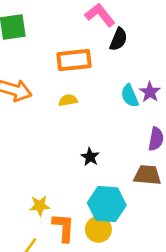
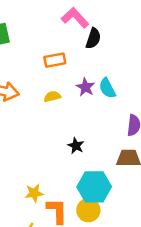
orange rectangle: (74, 60) -> (55, 60), size x0.7
purple star: (150, 92) -> (85, 87), moved

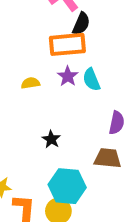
orange rectangle: (55, 60) -> (67, 44), moved, size x1.5

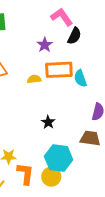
orange rectangle: (67, 44) -> (59, 70), moved
purple star: (68, 76) -> (45, 45), moved

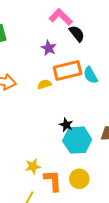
black semicircle: (74, 36) -> (77, 34), turned -54
cyan hexagon: (59, 158) -> (77, 140), moved

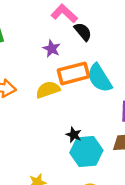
cyan semicircle: (91, 75) -> (100, 78), size x1.5
yellow semicircle: (44, 84) -> (48, 90), size x1.5

